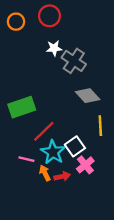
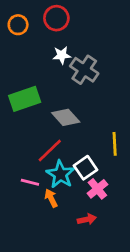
gray diamond: (88, 96) -> (66, 117), moved
green rectangle: (22, 107) -> (25, 99), moved
red arrow: (62, 176) -> (87, 219), moved

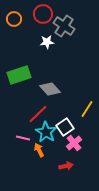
gray cross: (84, 70) -> (64, 26), moved
yellow line: (115, 144) -> (87, 109), turned 36

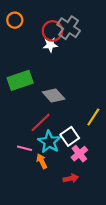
red circle: (43, 14) -> (52, 31), moved

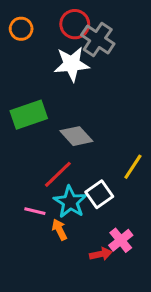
red circle: (52, 31) -> (75, 24), moved
white star: (50, 45) -> (72, 64), size x1.6
pink cross: (79, 154) -> (121, 240), moved

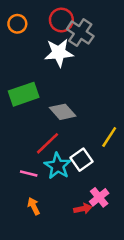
orange arrow: (59, 230) -> (34, 206), moved

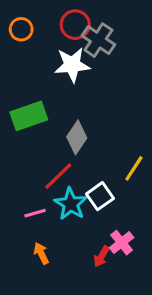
gray diamond: (63, 112) -> (77, 137), turned 76
pink line: (29, 173) -> (35, 213), turned -30
red arrow: (83, 209) -> (101, 256), turned 132

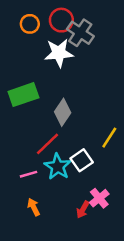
orange circle: (21, 29) -> (30, 24), moved

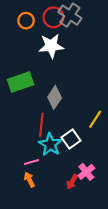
gray cross: (80, 33) -> (70, 15), moved
red line: (47, 144) -> (41, 125), turned -40
pink line: (29, 174) -> (32, 162), moved

